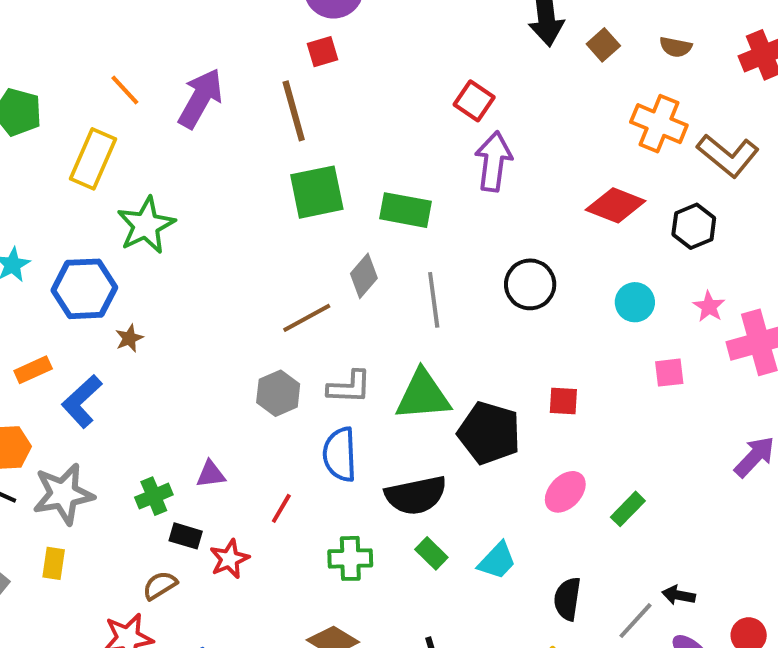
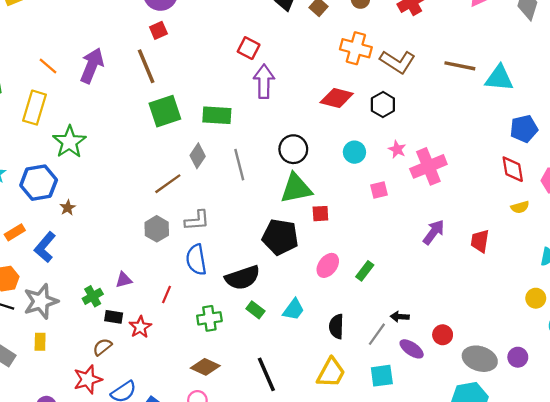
green triangle: (423, 395) -> (296, 188), moved

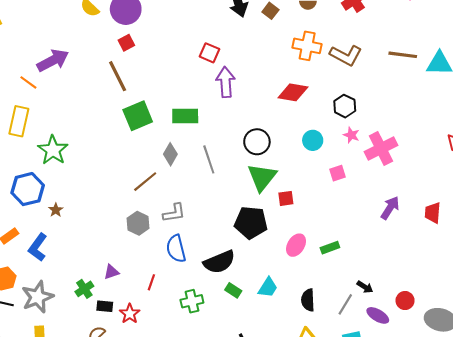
purple arrow: (92, 66) -> (53, 60), moved, turned 44
black hexagon: (383, 105) -> (345, 106), moved
green triangle: (296, 188) -> (262, 177), turned -36
green rectangle: (365, 271) -> (330, 248), turned 36
black arrow: (400, 317) -> (365, 287), turned -147

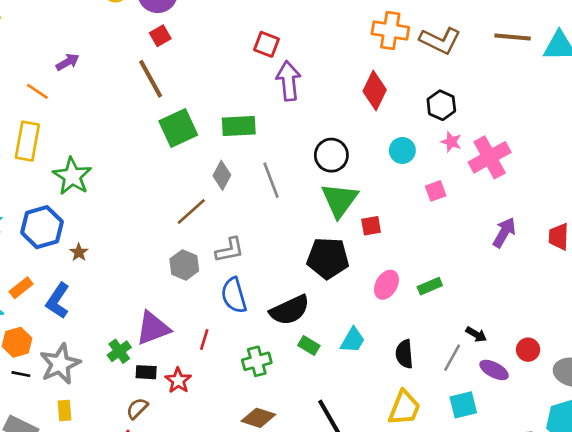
purple arrow: (53, 60) -> (68, 62), size x0.6
red diamond: (293, 92) -> (375, 90), turned -72
purple triangle: (111, 272) -> (153, 328), size x1.8

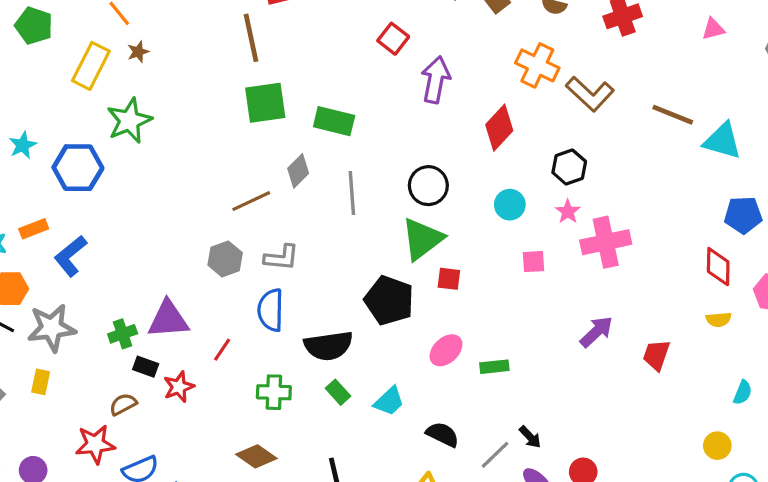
purple arrow: (289, 81) -> (436, 80), moved
brown star: (79, 252) -> (138, 52), moved
black semicircle: (404, 354) -> (443, 434), turned 104

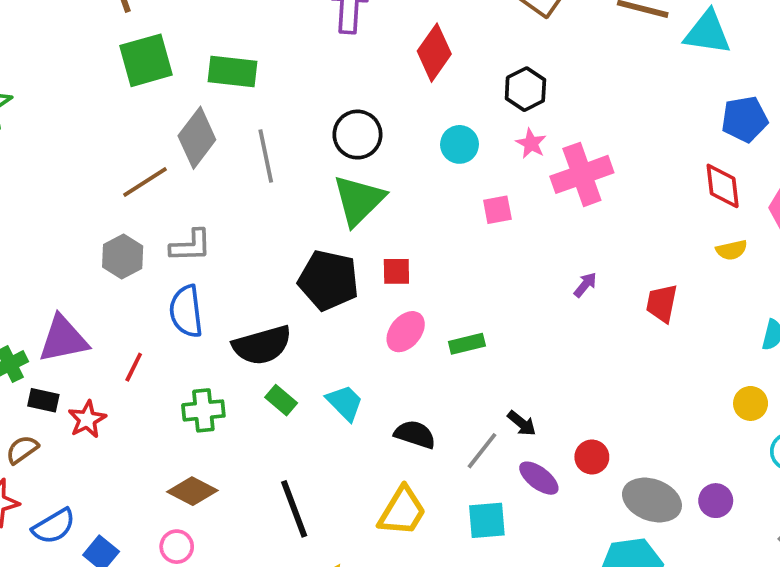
gray diamond: (298, 171) -> (197, 138), size x1.4
red square: (449, 279) -> (396, 271), moved
purple arrow: (596, 332) -> (585, 285), size x0.6
cyan trapezoid: (389, 401) -> (345, 403), turned -84

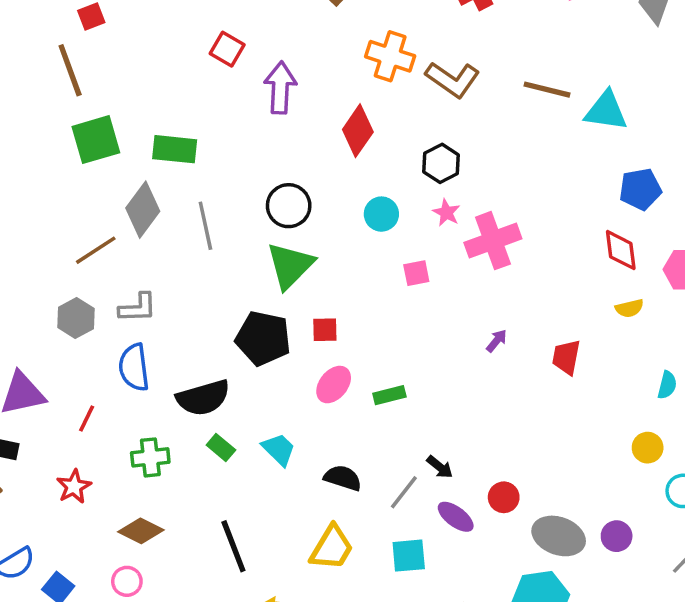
red star: (87, 419) -> (74, 487), moved

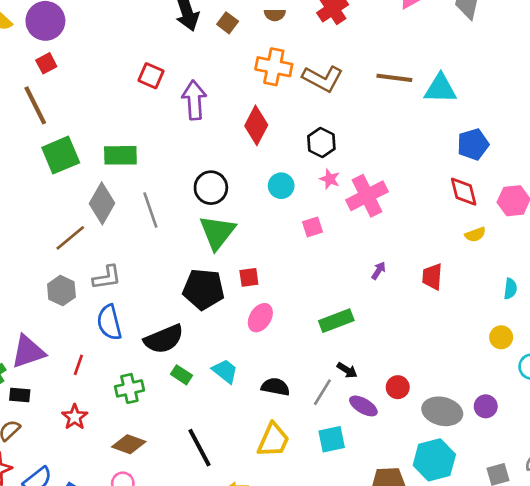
green rectangle: (389, 395) -> (336, 321), moved, size x1.4

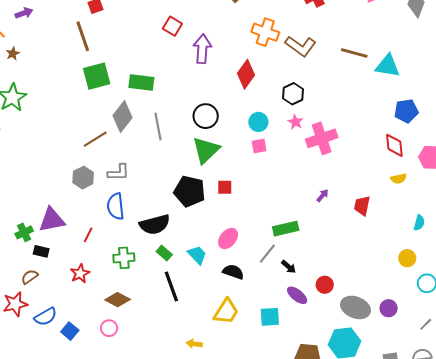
pink square: (313, 227) -> (259, 146), moved
pink ellipse: (260, 318) -> (228, 238), moved
gray line: (322, 392) -> (267, 254), moved
black line: (200, 448) -> (171, 286), moved

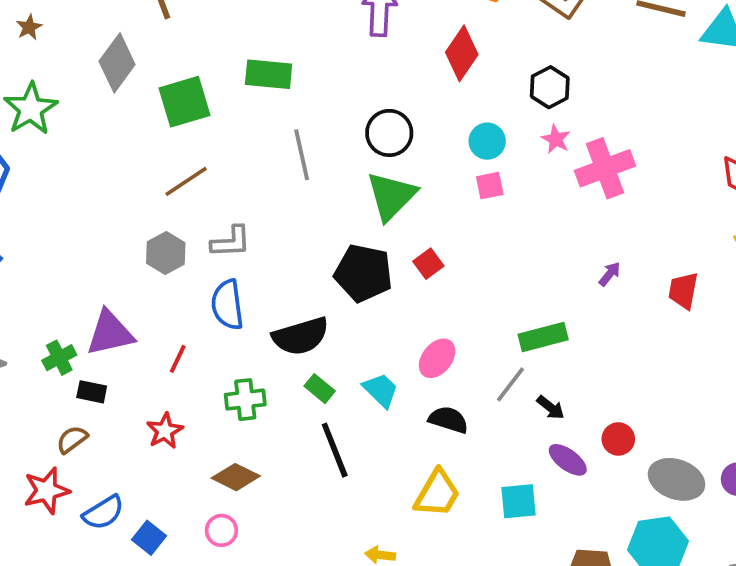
green square: (97, 76) -> (185, 102), moved
gray diamond: (122, 117) -> (117, 63), moved
red square: (225, 187) -> (428, 264), turned -35

